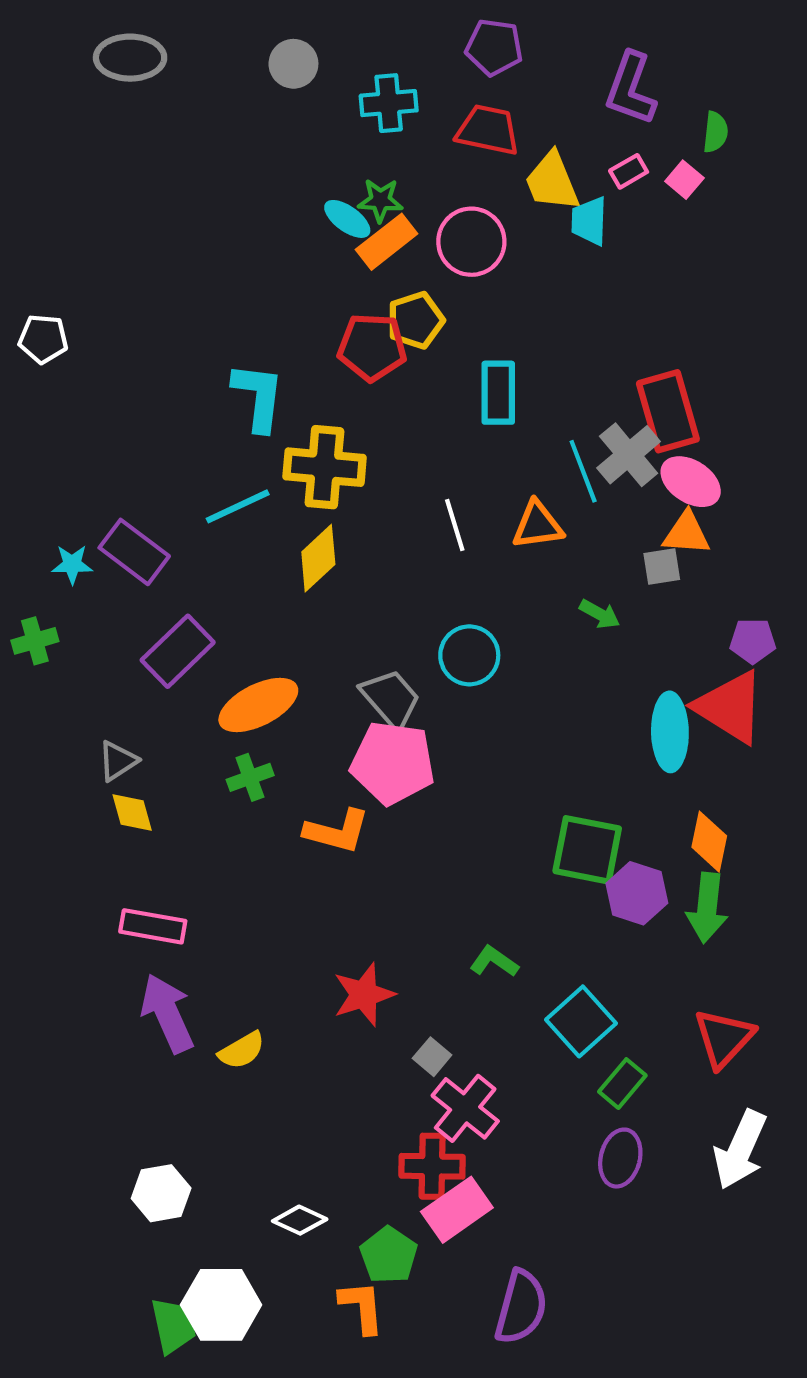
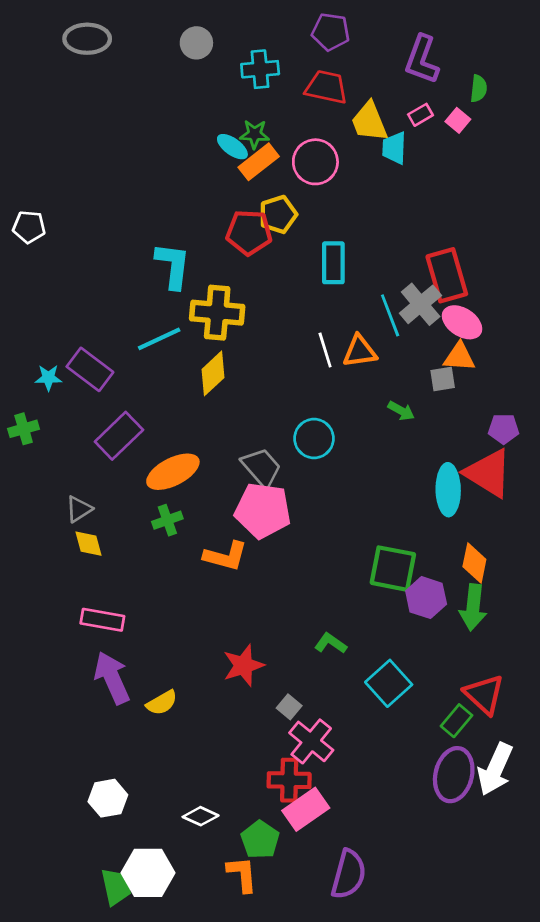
white line: (455, 525) -> (325, 350), moved
red triangle: (724, 1038) -> (484, 694), turned -30
green rectangle: (622, 1084) -> (456, 721), moved
purple ellipse: (620, 1158) -> (454, 775), moved, size x1.4

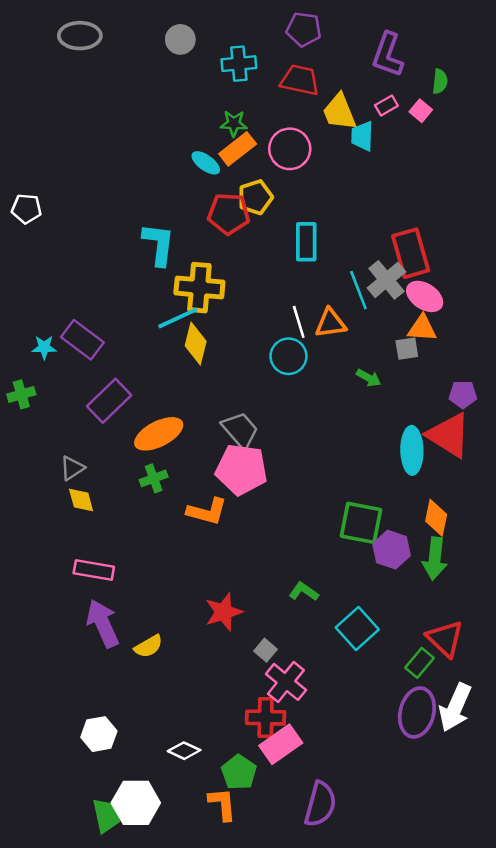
cyan ellipse: (232, 147) -> (206, 163), moved
cyan line: (159, 339) -> (178, 318), moved
yellow diamond: (213, 373) -> (196, 344), turned -33
cyan circle: (314, 439) -> (288, 356), moved

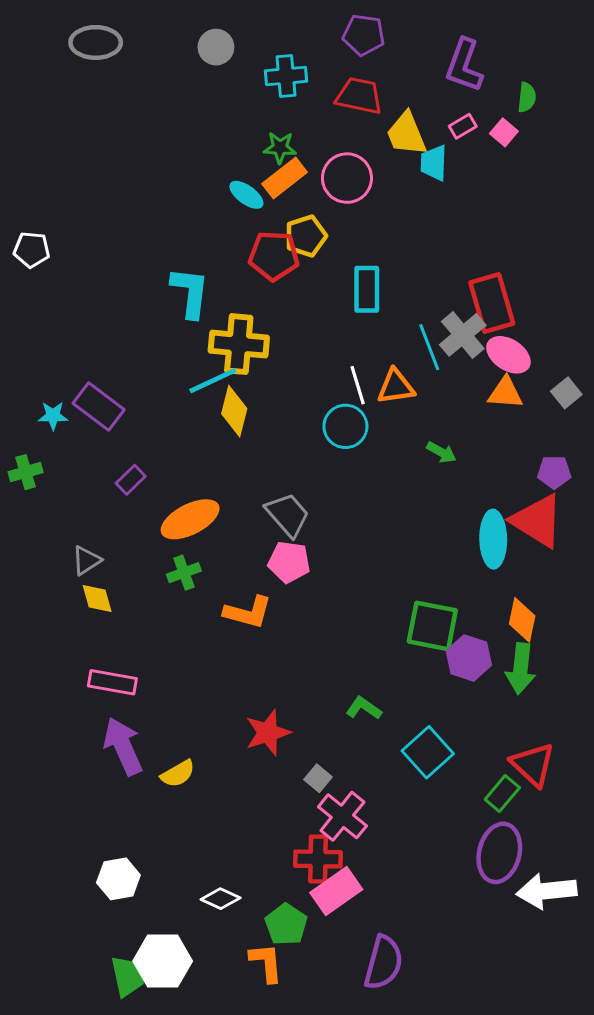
gray square: (407, 349) -> (566, 393), moved, turned -30
purple rectangle: (109, 401) -> (131, 480), size x0.6
pink pentagon: (241, 469) -> (289, 562), size x0.7
white arrow: (455, 707) -> (547, 891), moved, turned 60

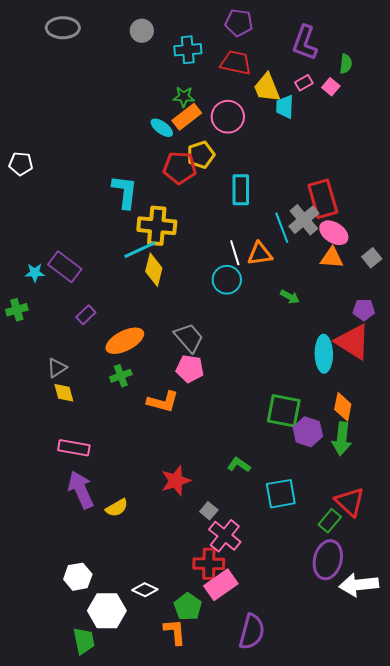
cyan square: (428, 752) -> (281, 494), turned 32
white hexagon: (163, 961) -> (107, 611), moved

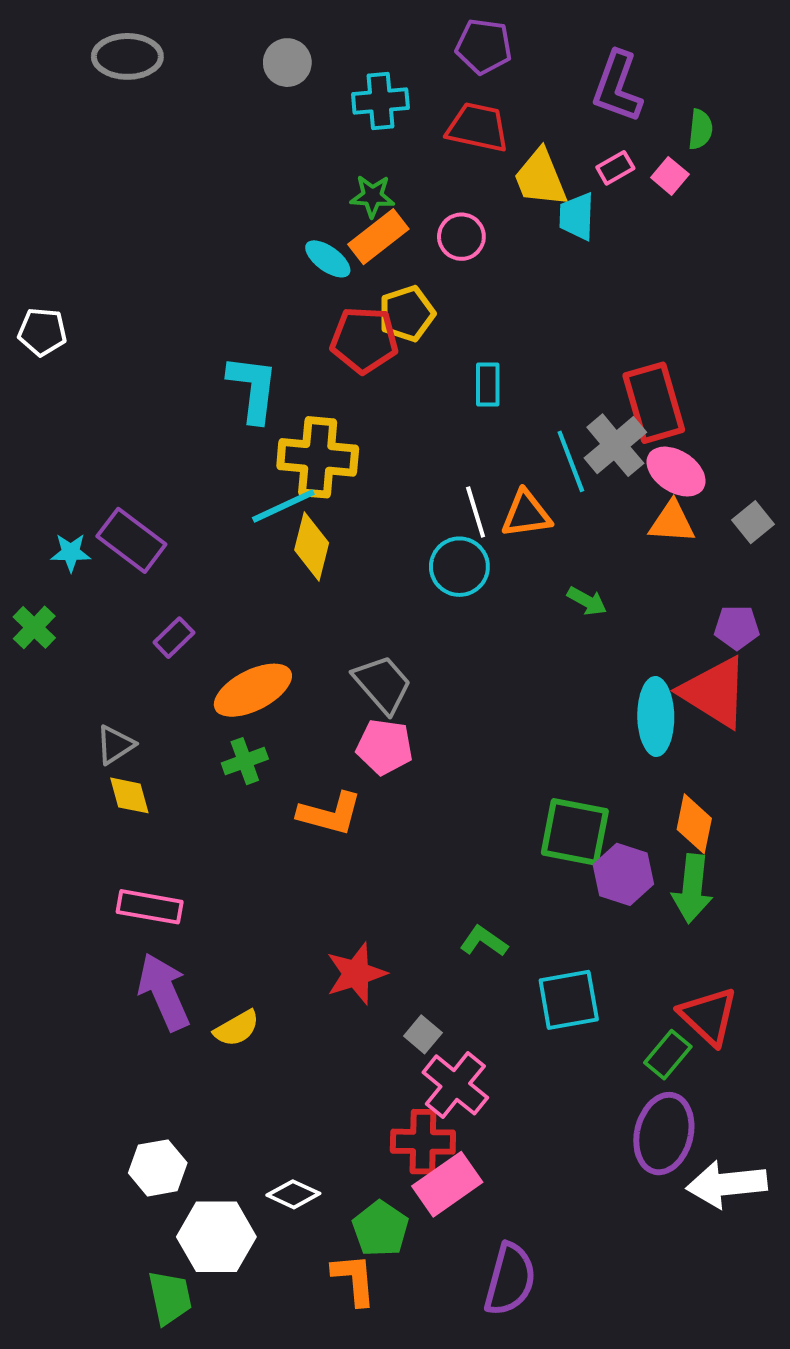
pink circle: (228, 117) -> (461, 237), size x0.7
cyan rectangle: (241, 190) -> (488, 384), size x0.7
green cross: (17, 310) -> (34, 627), turned -30

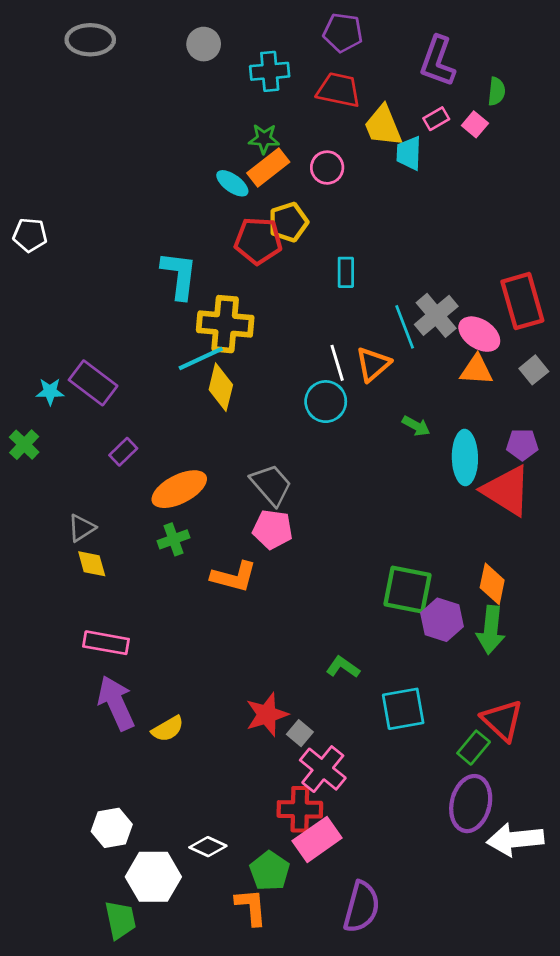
red rectangle: (654, 403) -> (522, 301), moved
orange triangle: (526, 514) -> (373, 364), turned -33
cyan ellipse: (656, 716) -> (465, 458), moved
red star: (356, 974) -> (267, 715), moved

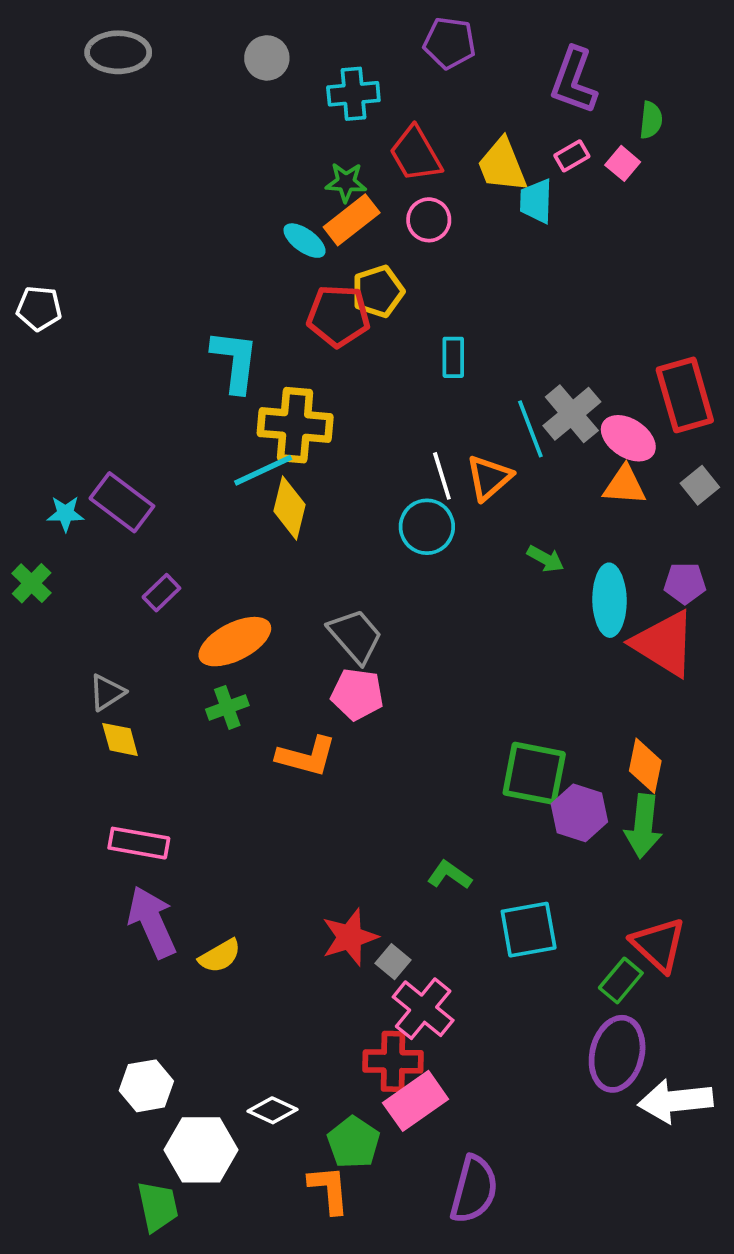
red trapezoid: (339, 90) -> (416, 154), moved, turned -132

